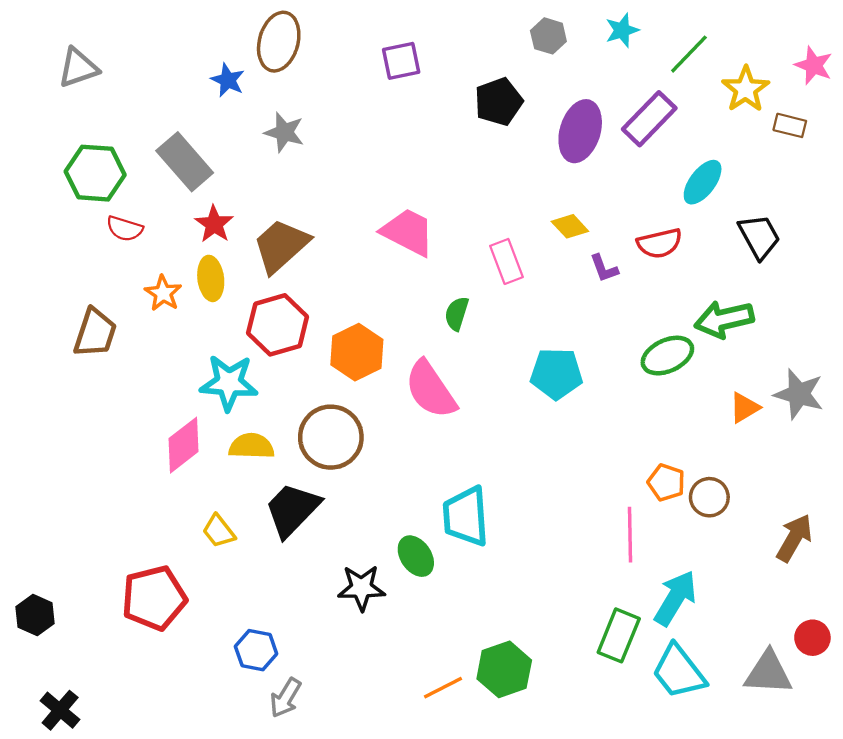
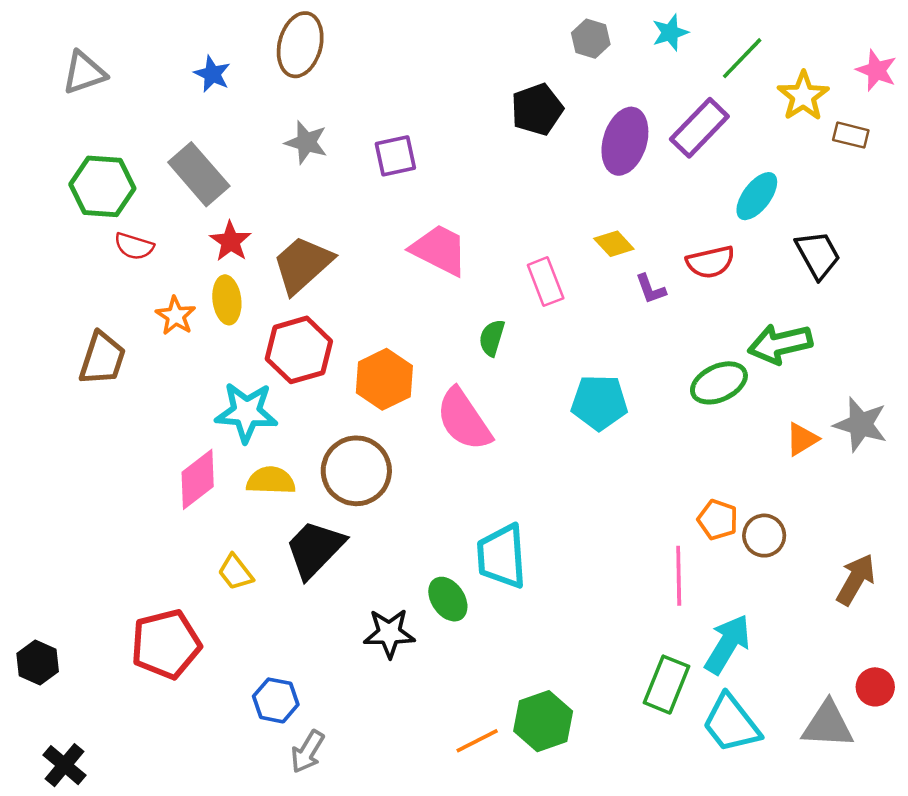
purple square: (401, 61) -> (395, 156), moved
blue star: (228, 80) -> (212, 74), moved

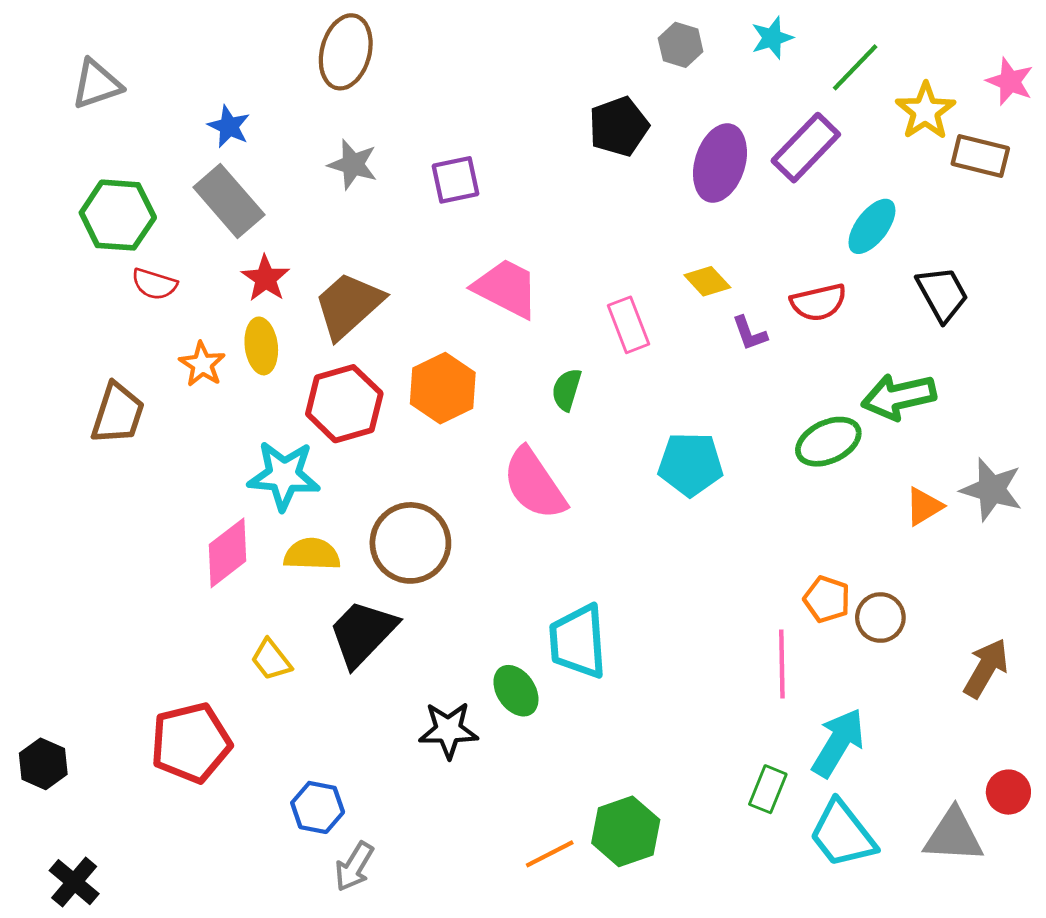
blue star: (212, 74) -> (229, 126), moved
brown rectangle: (851, 135) -> (980, 156), size x1.4
orange hexagon: (384, 379) -> (443, 388), moved
green rectangle: (666, 685) -> (768, 789), size x0.7

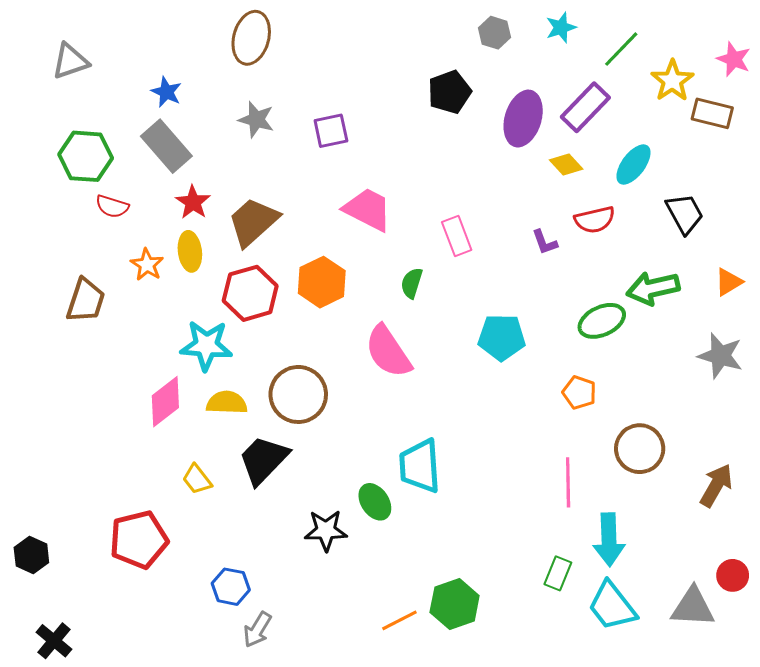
yellow diamond: (707, 281) -> (566, 165), moved
orange triangle: (924, 506) -> (729, 282), moved
orange pentagon: (827, 599) -> (579, 392), moved
brown circle: (880, 618) -> (640, 449), size x1.4
cyan arrow: (838, 743) -> (609, 540), turned 147

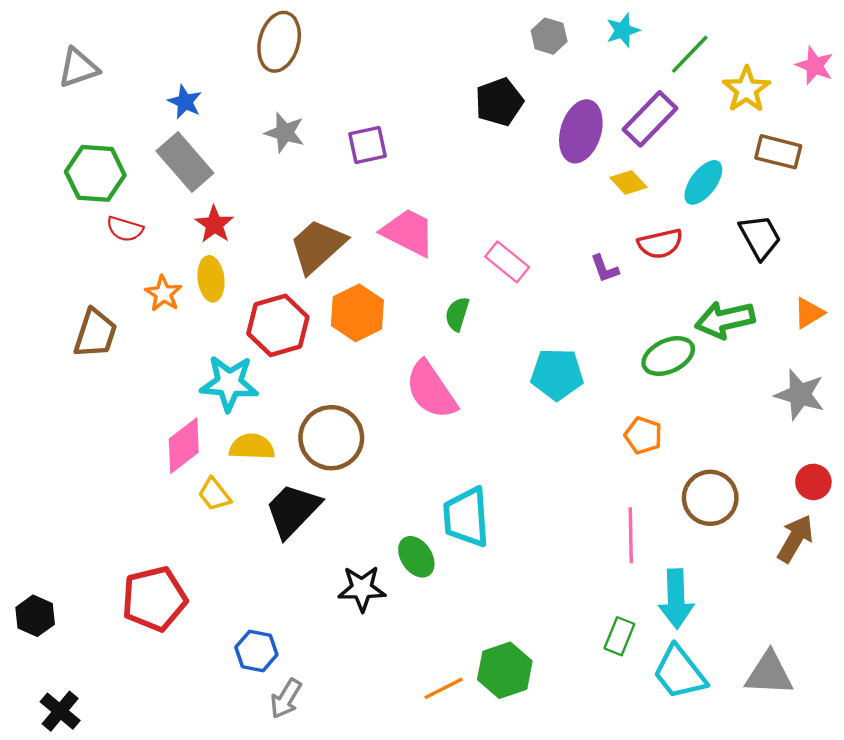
brown rectangle: (712, 113) -> (778, 152), moved
brown trapezoid: (253, 222) -> (318, 246), moved
pink rectangle: (457, 236) -> (507, 262), turned -30
yellow trapezoid: (197, 479) -> (214, 494), moved
red circle: (733, 575) -> (813, 482), moved

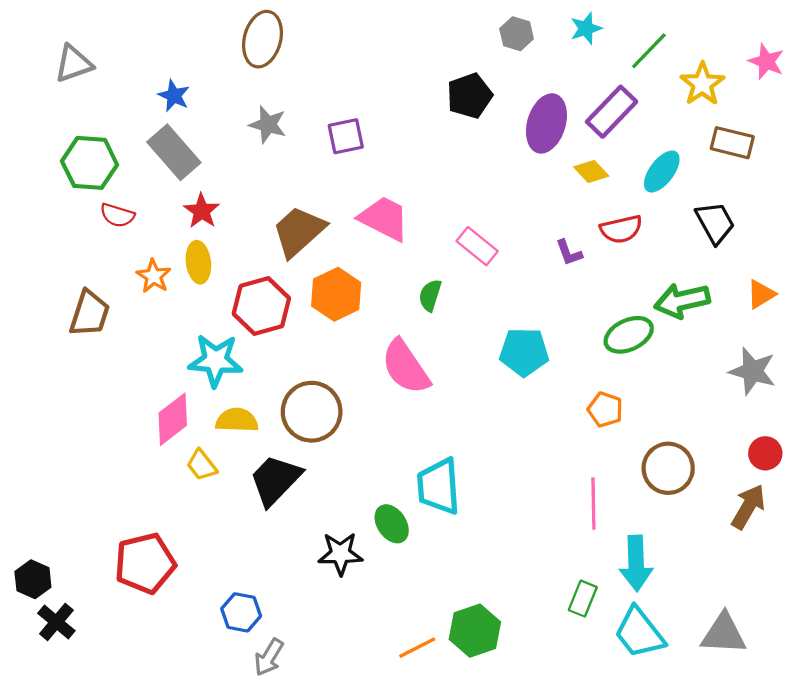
black cross: (60, 711) -> (56, 622), moved

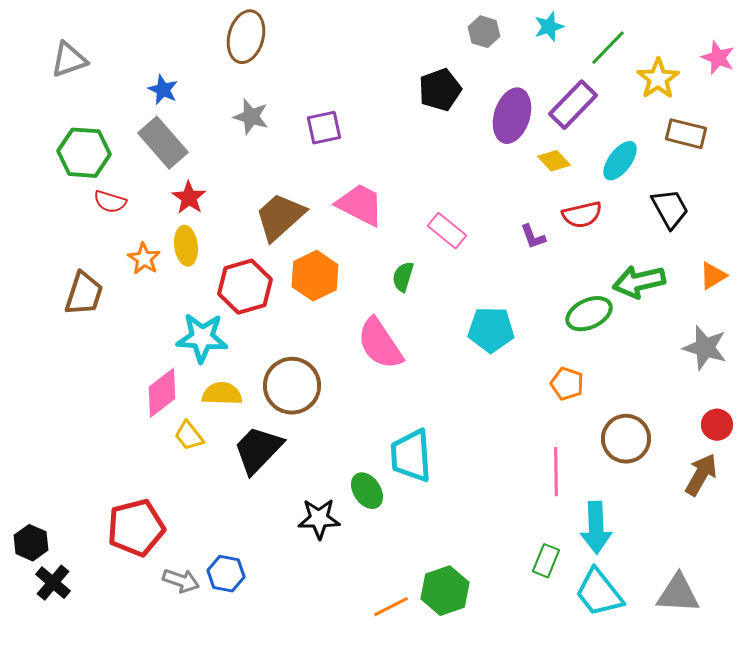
gray arrow: (269, 657) -> (181, 581), moved, turned -102

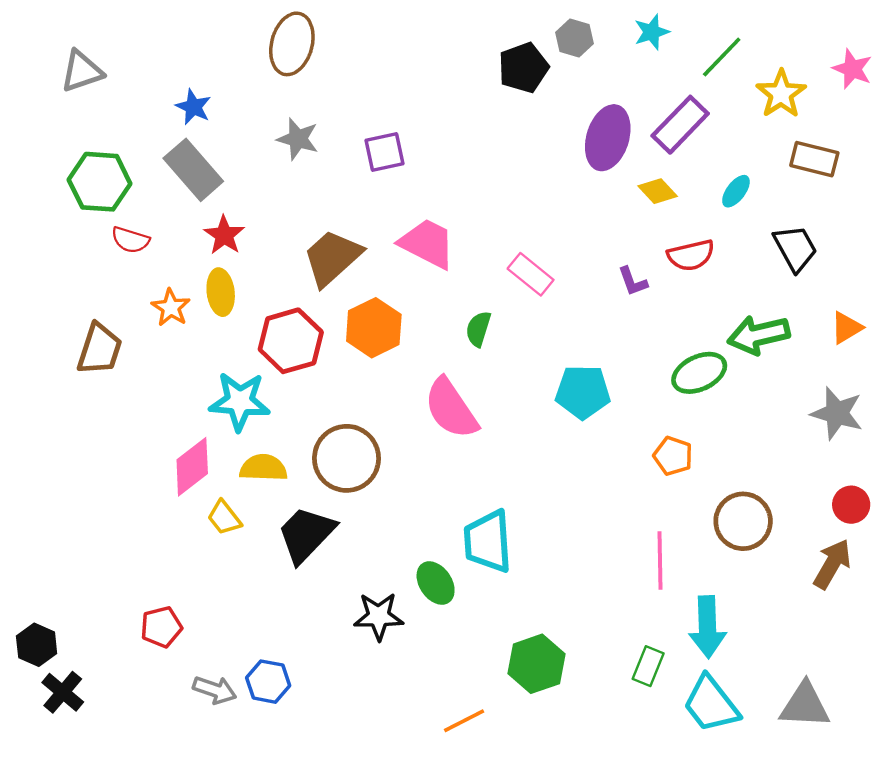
black pentagon: (440, 90) -> (523, 68), moved
cyan ellipse: (620, 161) -> (736, 191), size x0.7
red pentagon: (136, 528) -> (161, 627), size x0.6
green hexagon: (445, 591) -> (536, 664), moved

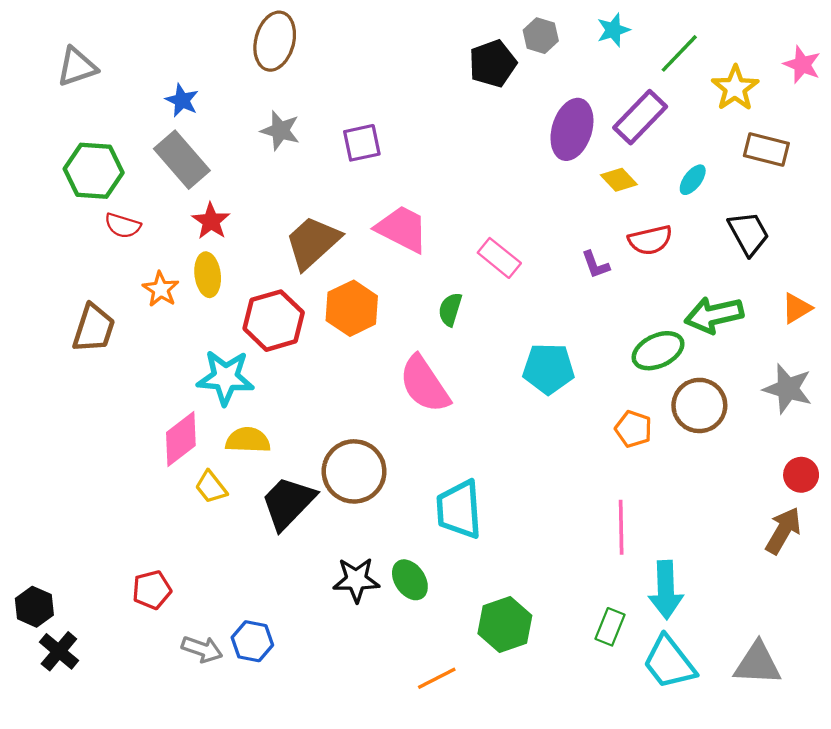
brown circle: (347, 458) -> (354, 471), moved
brown circle: (743, 521) -> (699, 405), moved
green ellipse: (436, 583) -> (410, 580), moved

